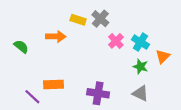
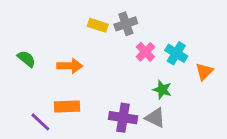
gray cross: (100, 19) -> (126, 24), turned 30
orange arrow: (56, 36) -> (70, 66), moved
green star: (140, 67) -> (162, 90), moved
gray triangle: (140, 93) -> (155, 118), moved

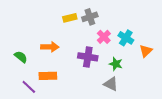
yellow rectangle: (98, 25) -> (70, 18), turned -32
green semicircle: (26, 59) -> (21, 57), moved
purple cross: (123, 118) -> (88, 57), moved

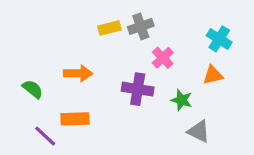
cyan cross: (126, 38) -> (219, 39), moved
orange triangle: (146, 51) -> (213, 75), moved, turned 32
gray triangle: (111, 84) -> (199, 131), moved

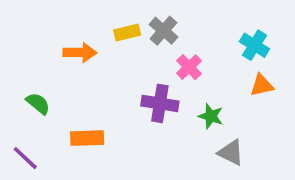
gray cross: (141, 26) -> (164, 31), turned -30
orange arrow: (78, 73) -> (80, 53), moved
orange triangle: (213, 75) -> (262, 85), moved
purple line: (45, 136) -> (25, 158), moved

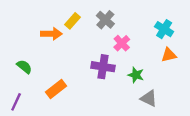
yellow rectangle: (127, 32) -> (72, 21), moved, turned -35
orange rectangle: (87, 138) -> (56, 89), turned -36
purple line: (25, 158) -> (16, 102), turned 72

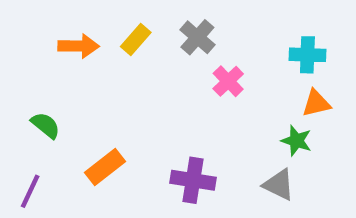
cyan cross: (164, 29) -> (307, 55), turned -30
orange arrow: (51, 34) -> (79, 46), moved
purple cross: (103, 67) -> (193, 180), moved
green star: (136, 75) -> (296, 141), moved

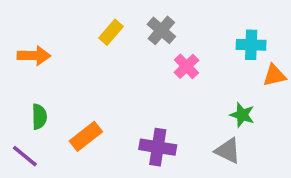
orange arrow: (79, 46) -> (34, 56), moved
orange triangle: (316, 103) -> (274, 75), moved
green semicircle: (46, 125) -> (39, 117), moved, turned 50
purple line: (30, 191) -> (25, 156), turned -76

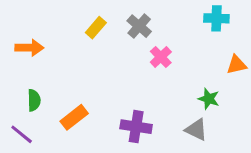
cyan cross: (251, 45) -> (216, 18), moved

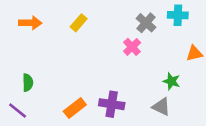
gray cross: (139, 26) -> (146, 23), moved
orange arrow: (29, 48) -> (30, 23), moved
orange rectangle: (74, 117) -> (75, 108), moved

